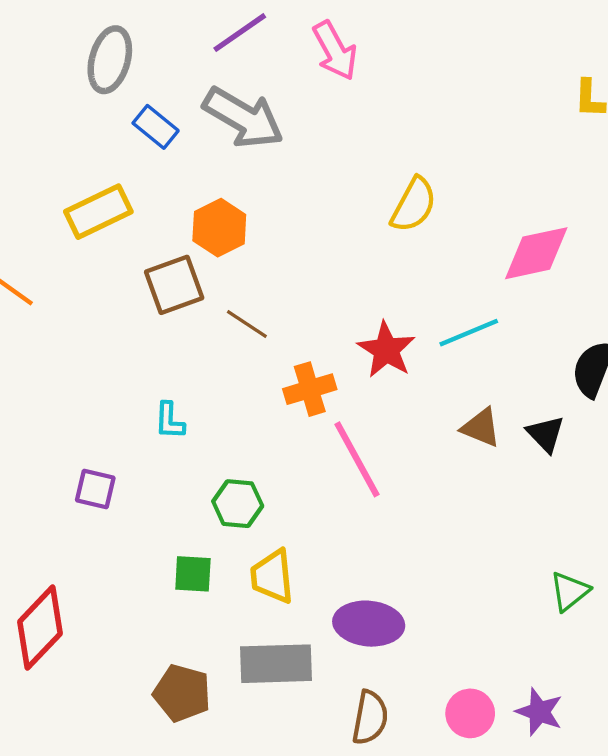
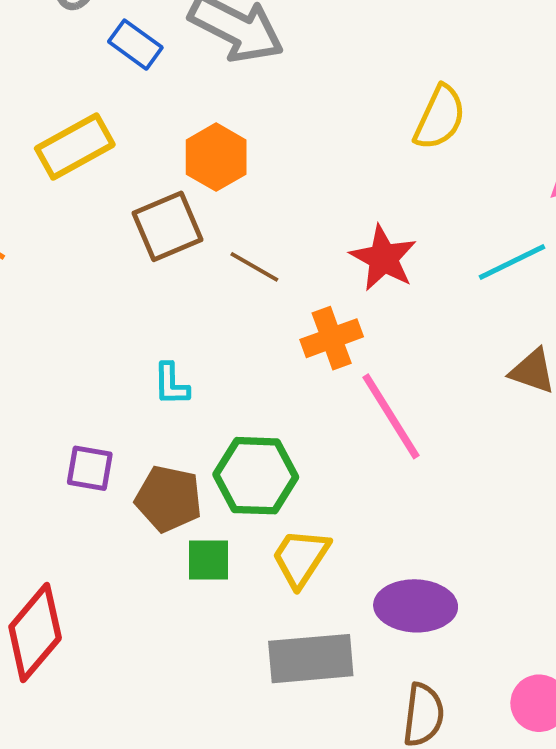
red star: (386, 350) -> (383, 258), moved
green hexagon: (238, 504) -> (256, 476), size x1.4
yellow trapezoid: (272, 576) -> (301, 558), turned 42
brown pentagon: (182, 693) -> (169, 499), moved

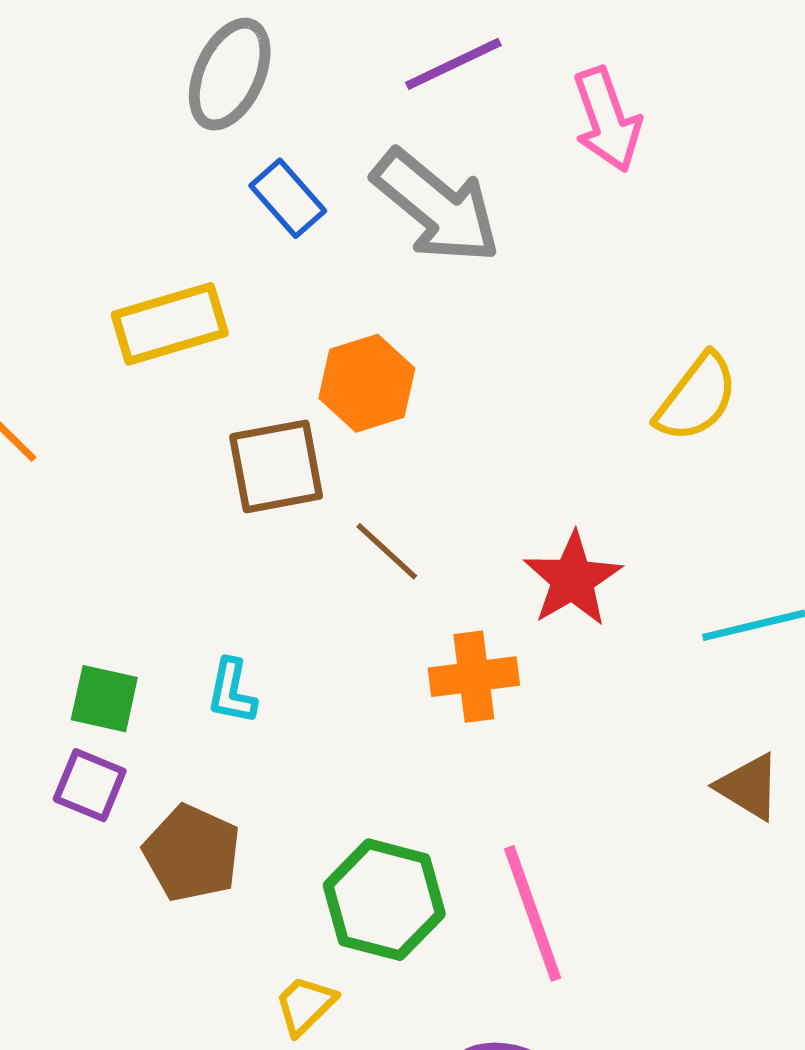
pink line: (391, 416) -> (533, 913), moved
green hexagon: (256, 476) -> (384, 900), moved
yellow trapezoid: (301, 558) -> (305, 1005), moved, size x0.7
green square: (209, 560) -> (104, 699), moved

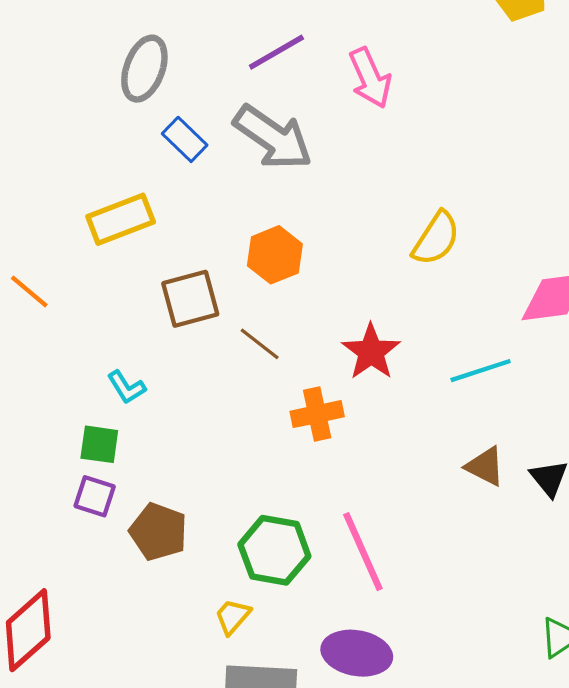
orange hexagon: (367, 383) -> (275, 255), moved
cyan L-shape: (232, 691) -> (126, 387), moved, turned -39

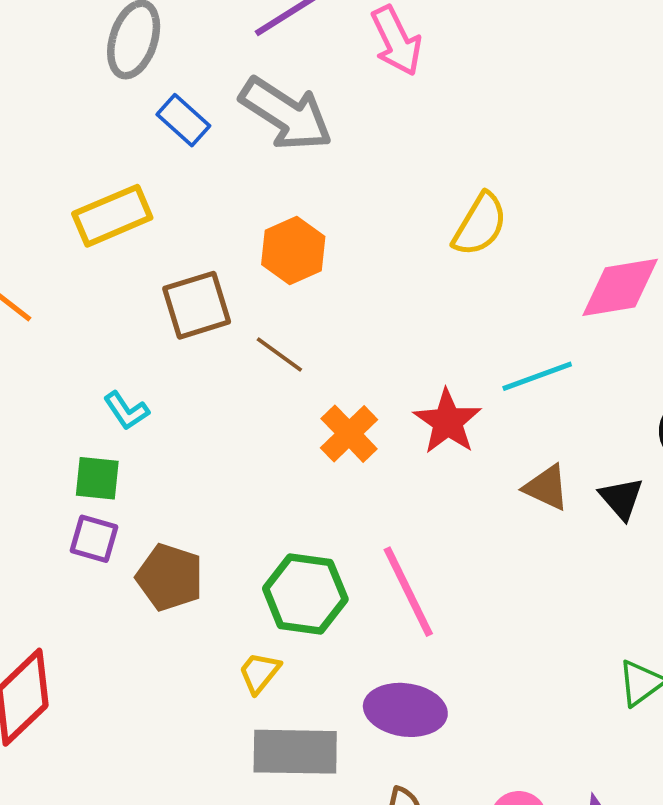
red star: (371, 352) -> (447, 422), moved
orange cross: (317, 414) -> (349, 434), turned -30

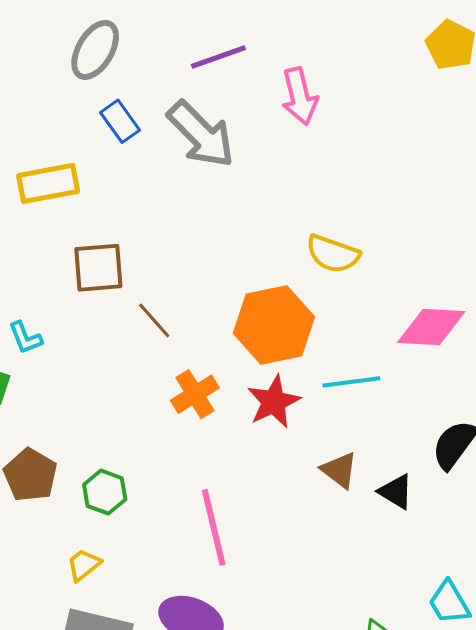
yellow semicircle: (480, 225) -> (333, 254), turned 66
orange hexagon: (293, 250) -> (274, 325), moved, size x1.5
black triangle: (621, 498) -> (396, 492), turned -30
green hexagon: (305, 594) -> (105, 492), moved, size x0.7

